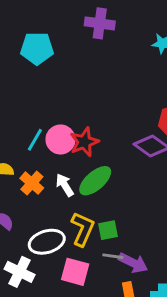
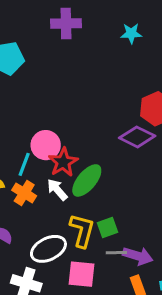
cyan line: (35, 140) -> (24, 164), moved
red star: (84, 142) -> (63, 162), moved

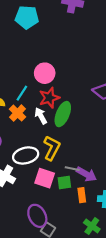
pink circle: (46, 145) -> (45, 73), moved
green ellipse: (87, 180) -> (63, 114), turned -30
green square: (107, 228) -> (64, 182), moved

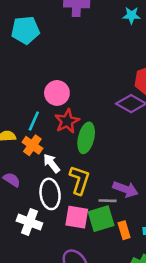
white arrow: (41, 116) -> (51, 163), moved
white ellipse: (26, 155) -> (50, 194), turned -75
purple arrow: (86, 174) -> (126, 189), moved
green square: (64, 182) -> (101, 219), size x1.5

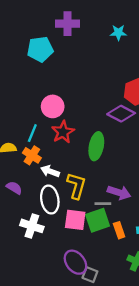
cyan pentagon: (25, 30) -> (40, 49), moved
green ellipse: (86, 138) -> (96, 146), moved
white arrow: (51, 163) -> (50, 171), turned -30

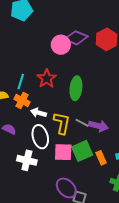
pink circle: (53, 106) -> (61, 45), moved
purple diamond: (121, 114) -> (76, 38), moved
gray line: (103, 204) -> (82, 123), moved, turned 32

